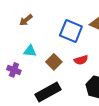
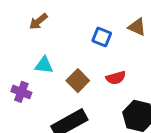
blue square: (71, 31) -> (102, 37), size x0.6

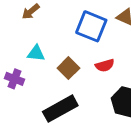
blue square: (102, 37) -> (91, 26), size x1.6

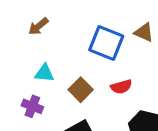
purple cross: (14, 79) -> (32, 106), moved

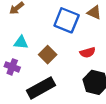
red semicircle: (121, 87) -> (88, 52), moved

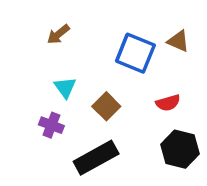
cyan triangle: (21, 42) -> (65, 87), turned 48

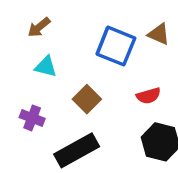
cyan triangle: (65, 87) -> (46, 67), moved, turned -40

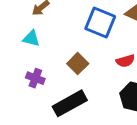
cyan triangle: (46, 67) -> (31, 38), moved

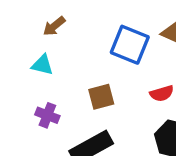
brown square: (78, 64) -> (101, 97), turned 30

